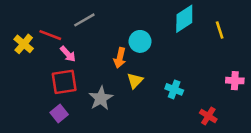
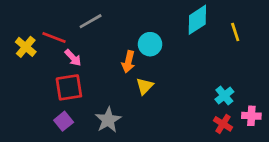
pink cross: (235, 81) -> (251, 116), moved
cyan cross: (174, 89) -> (224, 96), moved, turned 30
gray star: (101, 98) -> (108, 120), moved

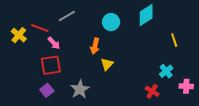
yellow line: (235, 32) -> (174, 40), moved
cyan circle: (150, 44) -> (111, 22), moved
red cross: (223, 124) -> (152, 91), moved

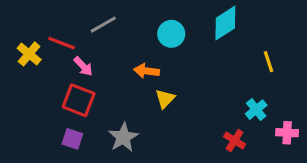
orange arrow: (95, 46) -> (147, 71), turned 84
red square: (51, 65) -> (79, 100), turned 30
purple square: (47, 90) -> (72, 139), turned -32

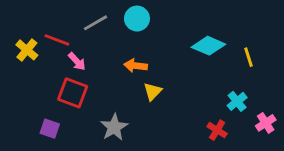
cyan diamond: (225, 23) -> (208, 46), moved, turned 56
cyan circle: (171, 34) -> (137, 19), moved
pink cross: (287, 133) -> (266, 123), turned -36
purple square: (72, 139) -> (50, 129), moved

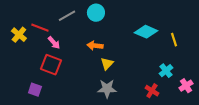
gray star: (114, 127) -> (107, 89), moved, turned 30

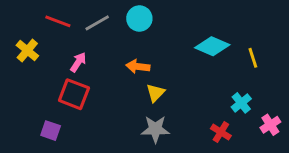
red line: (40, 28) -> (58, 21), moved
pink arrow: (54, 43) -> (78, 62), turned -104

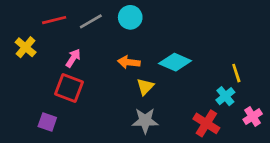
red line: (58, 21) -> (54, 20), turned -35
cyan diamond: (212, 46) -> (175, 62), moved
yellow line: (253, 58) -> (236, 73), moved
red cross: (221, 132) -> (206, 123), size x1.4

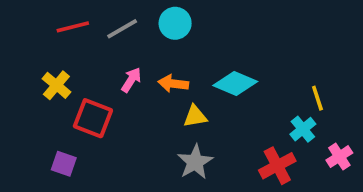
yellow cross: (26, 47) -> (56, 85), moved
pink arrow: (73, 58) -> (131, 80), moved
yellow triangle: (145, 87) -> (195, 116), turned 36
gray star: (145, 121) -> (195, 162), turned -30
red cross: (206, 123) -> (277, 166), turned 30

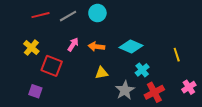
yellow triangle: (195, 116) -> (101, 73), moved
cyan cross: (303, 129) -> (142, 70), moved
gray star: (195, 162) -> (125, 90), moved

